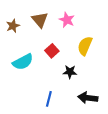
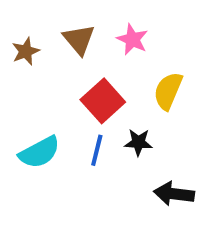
red square: (52, 51) -> (103, 101), size x1.5
cyan semicircle: (23, 62) -> (39, 152), moved
blue line: (49, 99) -> (97, 150), moved

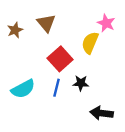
pink star: (132, 39) -> (106, 23), moved
yellow semicircle: (168, 91) -> (90, 43), moved

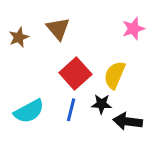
pink star: (106, 23) -> (133, 29), turned 30
yellow semicircle: (90, 43) -> (115, 75), moved
black arrow: (102, 113) -> (128, 121), moved

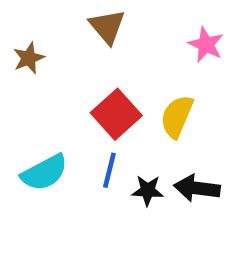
brown triangle: (58, 29) -> (107, 27), moved
pink star: (133, 29) -> (206, 45), turned -30
black star: (102, 104) -> (148, 190), moved

